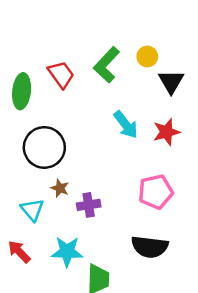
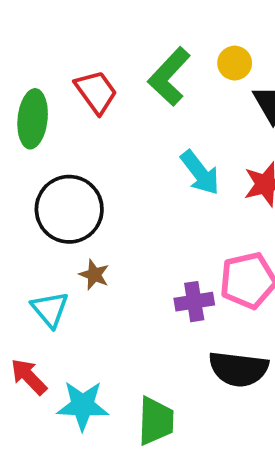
purple cross: (89, 205) -> (194, 302), moved
cyan star: (67, 252) -> (83, 406), moved

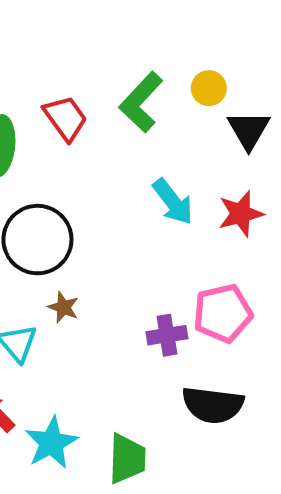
cyan star: (83, 406) -> (51, 443), turned -30

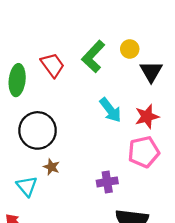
pink pentagon: (223, 313) -> (144, 152), moved

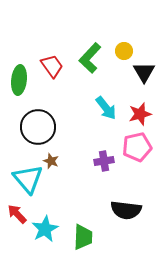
purple cross: (107, 182) -> (104, 161), moved
cyan triangle: (27, 186) -> (28, 179), size x1.5

